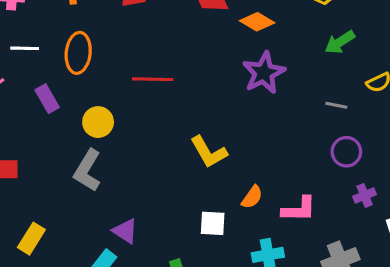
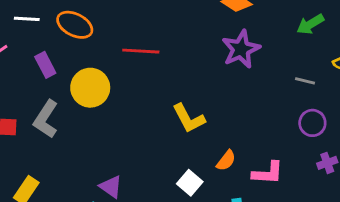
orange ellipse: (78, 53) -> (75, 25), turned -72
yellow circle: (98, 122) -> (90, 88), size x1.4
gray L-shape: (87, 170) -> (46, 119), moved
white square: (213, 223) -> (190, 183), turned 35

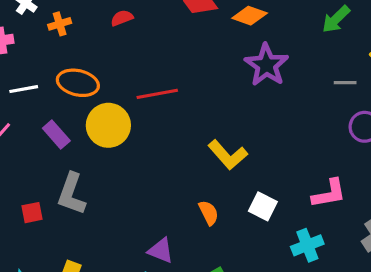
yellow circle: (90, 88) -> (108, 125), moved
orange semicircle: (226, 160) -> (209, 213), moved, turned -50
white square: (190, 183) -> (263, 206), moved

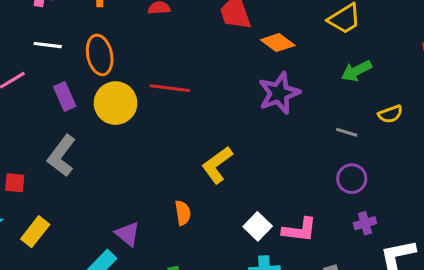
orange ellipse: (78, 83) -> (100, 55), turned 48
yellow L-shape: (228, 155) -> (217, 165), turned 78
white square: (263, 206) -> (258, 226), moved
red square: (32, 213) -> (15, 183), moved

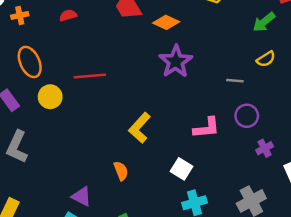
green arrow: (356, 71) -> (264, 22), moved
yellow circle: (116, 103) -> (50, 97), size x0.7
pink L-shape: (300, 230) -> (207, 128), moved

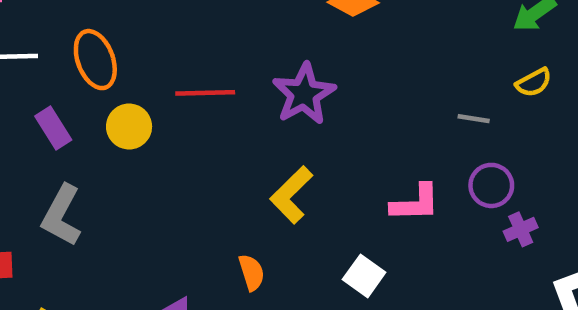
purple star: (176, 61) -> (304, 94), moved
purple cross: (265, 148) -> (521, 229), moved

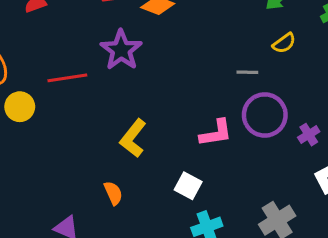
purple star: (304, 94) -> (121, 50), moved
purple circle: (491, 185) -> (265, 115), size x1.5
purple cross: (521, 229) -> (309, 135), moved

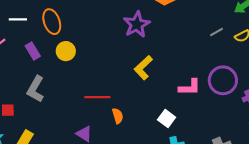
gray line: (247, 72) -> (216, 32), moved, turned -40
red line: (67, 78) -> (97, 97), moved
yellow L-shape: (133, 138) -> (143, 68), moved

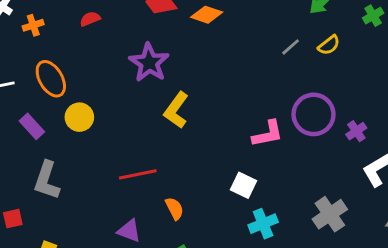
purple star: (137, 24) -> (149, 63), moved
yellow L-shape: (143, 68) -> (176, 110), moved
orange semicircle: (118, 116) -> (174, 208), moved

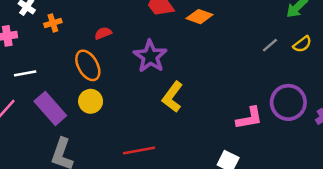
red semicircle: (90, 19) -> (103, 33), moved
orange ellipse: (51, 79) -> (88, 65), moved
purple rectangle: (32, 126) -> (50, 108), size x1.5

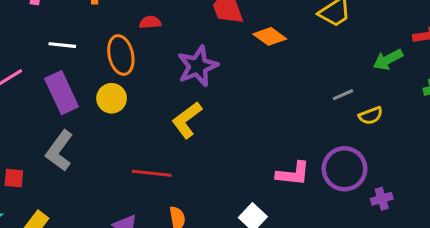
yellow semicircle: (302, 44) -> (371, 116), moved
white line: (25, 73) -> (62, 45), moved
yellow L-shape: (172, 97) -> (187, 120), moved

